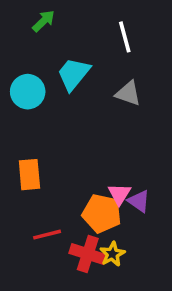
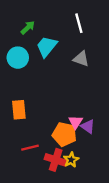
green arrow: (44, 21) -> (28, 28), moved

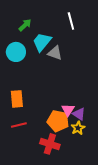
gray triangle: (81, 59) -> (55, 53), moved
red line: (30, 148) -> (19, 125), moved
yellow star: (71, 160) -> (78, 128), moved

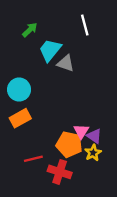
cyan circle: (16, 52) -> (19, 90), moved
orange rectangle: (17, 99) -> (20, 118), turned 66
red line: (19, 125) -> (33, 159), moved

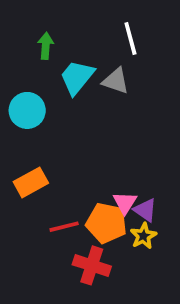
green arrow: (30, 30) -> (46, 46), turned -42
gray triangle: (66, 63) -> (116, 81), moved
cyan circle: (19, 90) -> (27, 110), moved
red line: (33, 159) -> (64, 227), moved

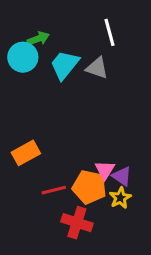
green arrow: (46, 46) -> (38, 39), turned 65
cyan circle: (27, 110) -> (23, 57), moved

